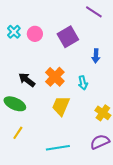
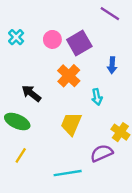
pink circle: (35, 34) -> (52, 39), moved
orange cross: (55, 77) -> (69, 76), moved
purple semicircle: (100, 142) -> (102, 153), moved

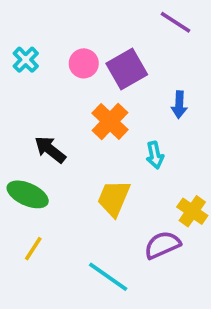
cyan line: (68, 173) -> (108, 277), turned 44

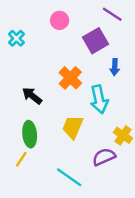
pink circle: (84, 63) -> (60, 20), moved
purple square: (127, 69) -> (95, 41), moved
cyan arrow: (155, 155) -> (99, 99), size x1.6
green ellipse: (28, 194) -> (30, 134), moved, turned 60

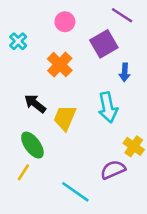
orange cross: (70, 78) -> (60, 65), moved
yellow trapezoid: (73, 127) -> (65, 118), moved
green ellipse: (30, 134) -> (32, 145), turned -30

